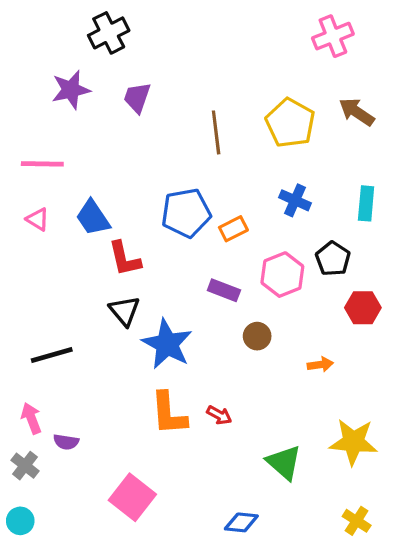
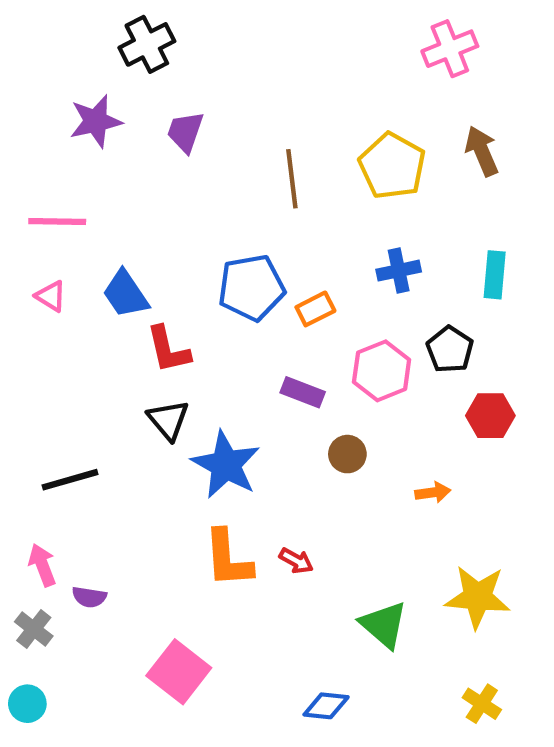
brown arrow: (357, 112) -> (482, 151), turned 33
blue cross: (295, 200) -> (399, 271), turned -36

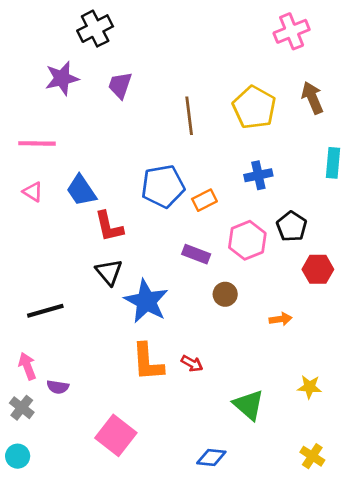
cyan rectangle: (495, 275) -> (333, 163), moved
yellow star: (478, 597) -> (310, 387), size x0.6

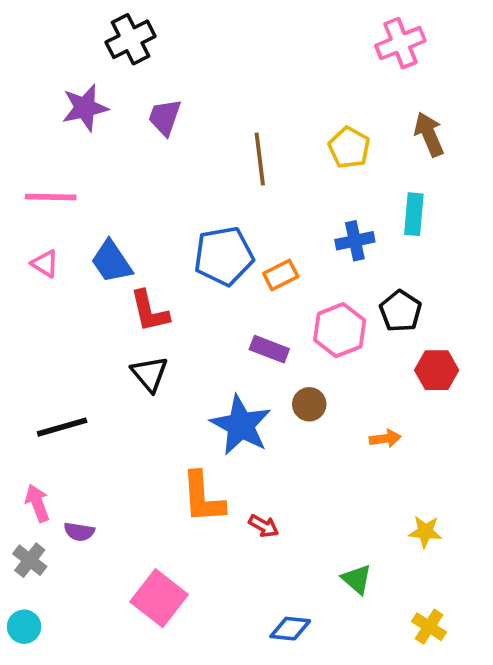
yellow pentagon: (254, 107) -> (349, 148), size x0.7
cyan rectangle: (333, 163) -> (414, 214), moved
blue star: (146, 301) -> (241, 425), moved
red arrow: (192, 363) -> (264, 526), moved
green triangle: (249, 405) -> (357, 579), moved, size x0.7

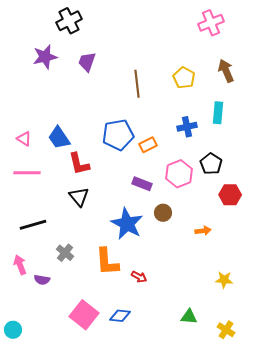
pink line: (51, 197) -> (27, 173), moved
gray cross: (30, 560) -> (65, 253), moved
green triangle: (357, 579) -> (189, 317), moved, turned -36
blue diamond: (290, 629) -> (120, 316), moved

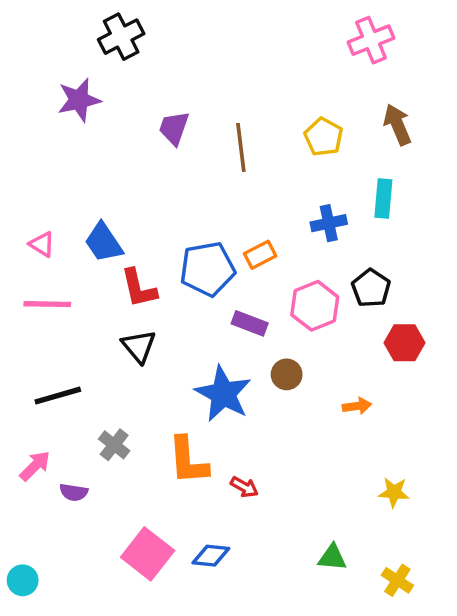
purple trapezoid: (87, 62) -> (174, 128), moved
blue pentagon: (118, 135) -> (207, 269), moved
pink arrow: (20, 265) -> (35, 466), turned 66

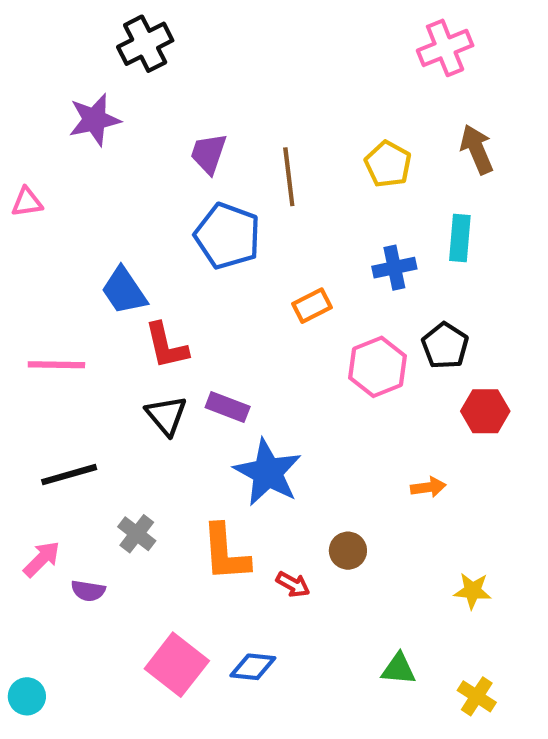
pink triangle: (42, 244) -> (27, 202), moved, turned -40
blue pentagon: (207, 269) -> (228, 236), moved, turned 30
purple rectangle: (250, 323) -> (228, 407), moved
brown circle: (287, 374) -> (348, 551), moved

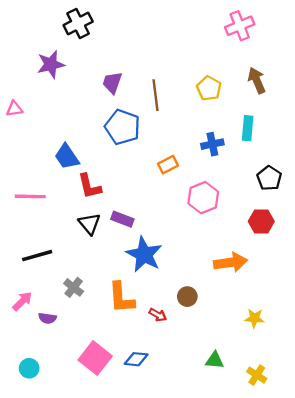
black pentagon: (445, 346) -> (269, 178), moved
orange arrow: (428, 487) -> (231, 262), size x1.8
cyan circle: (27, 696) -> (29, 368), moved

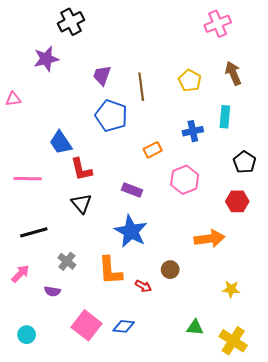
purple rectangle: (122, 219) -> (132, 190), moved
purple semicircle: (47, 318) -> (52, 291), moved
yellow cross: (257, 375) -> (233, 341), size x1.5

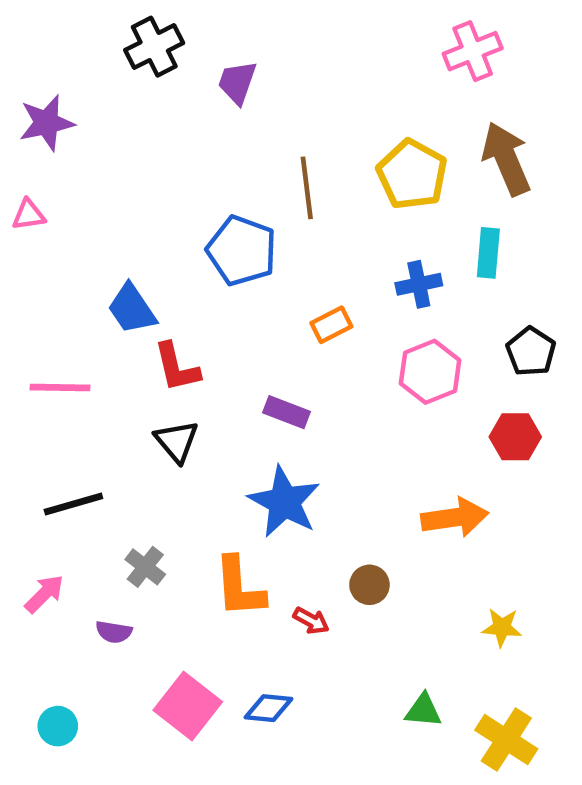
purple star: (46, 59) -> (47, 123), moved
brown arrow: (233, 73) -> (506, 159), size x1.4
purple trapezoid: (102, 75) -> (237, 82), moved
yellow pentagon: (190, 81) -> (412, 174), size x1.4
pink hexagon: (185, 180) -> (430, 372), moved

